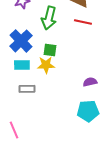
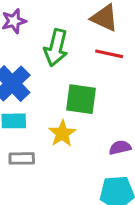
green square: (50, 50) -> (81, 99), moved, size x1.5
yellow star: (46, 65) -> (62, 133), moved, turned -30

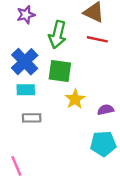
green square: (81, 99) -> (60, 71), moved
yellow star: (62, 133) -> (75, 99), moved

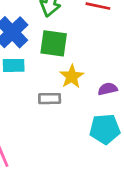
gray rectangle: (32, 118) -> (50, 99), moved

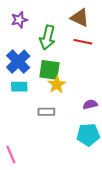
yellow star: (72, 76) -> (57, 85), moved

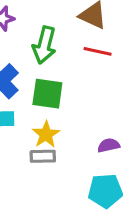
yellow star: (57, 85) -> (46, 134), moved

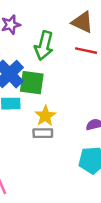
green square: (47, 94) -> (32, 83), moved

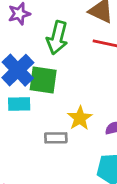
yellow star: (45, 116) -> (80, 118), moved

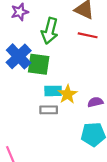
cyan rectangle: (19, 104) -> (53, 91), moved

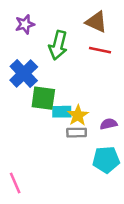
green square: (39, 64) -> (43, 98), moved
gray rectangle: (49, 110) -> (77, 133), moved

